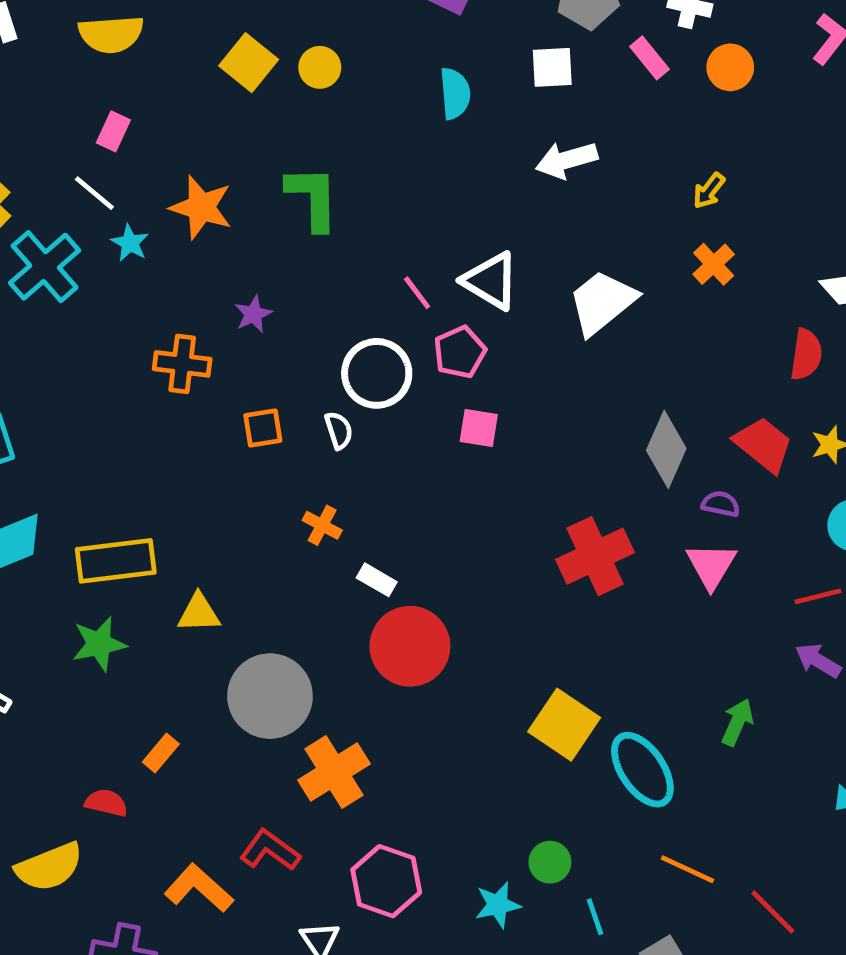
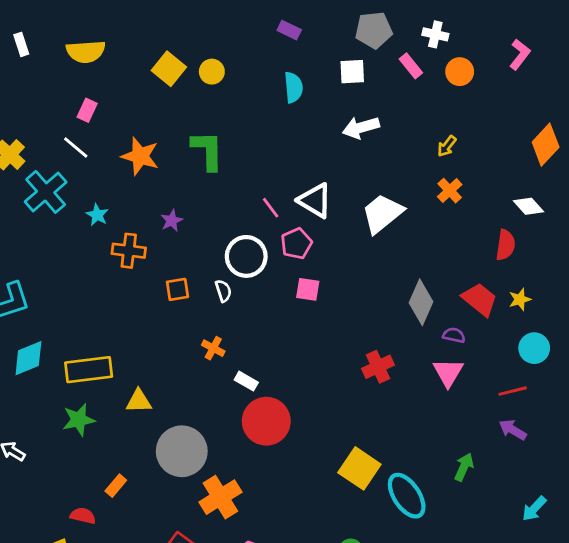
cyan star: (130, 243) -> (97, 215), moved
red cross: (595, 556) -> (378, 367), size x0.7

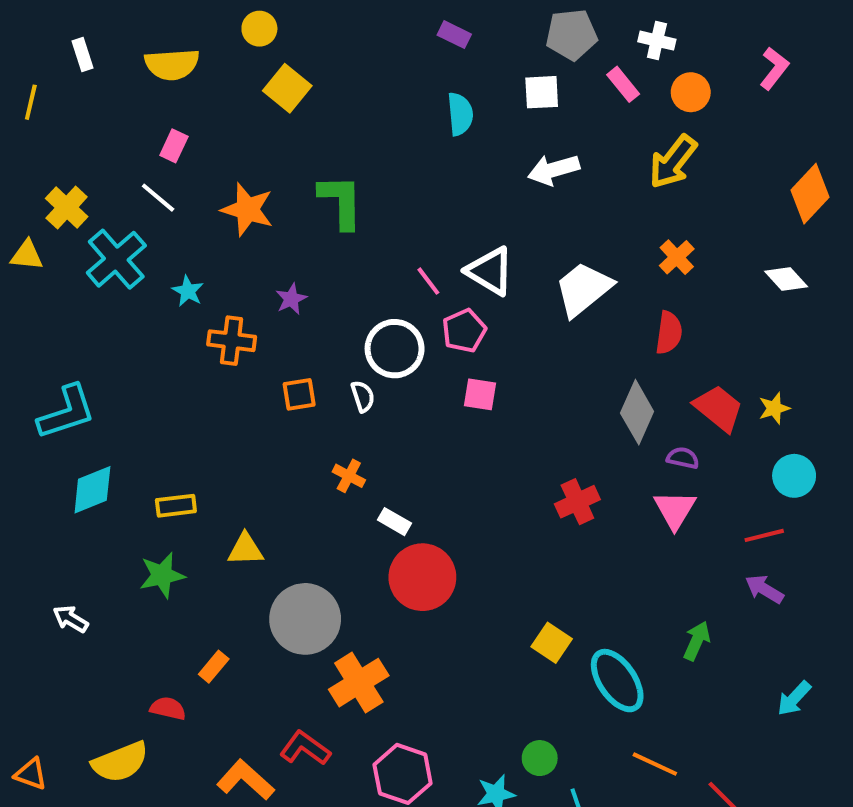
yellow circle: (212, 72) -> (259, 29), moved
yellow arrow: (447, 146) -> (673, 162), moved, size x1.8
red semicircle: (506, 245) -> (669, 333), moved
yellow rectangle: (89, 370) -> (176, 506), size x0.6
yellow square: (359, 468) -> (552, 643), size x0.7

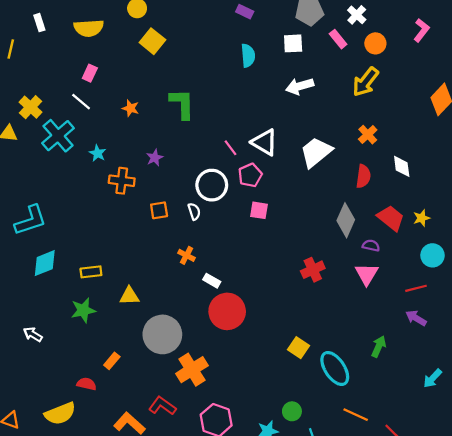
white cross: (657, 41) -> (357, 15), turned 30
orange star: (247, 209) -> (130, 108), size x0.6
white diamond: (786, 279) -> (402, 166), moved, turned 35

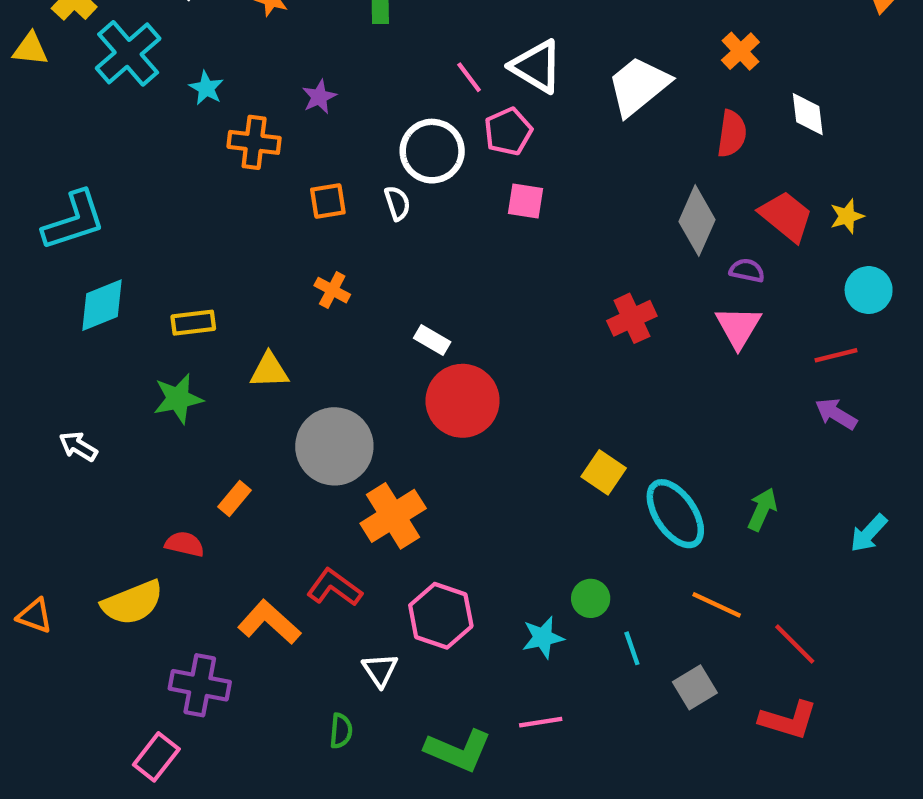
orange cross: (186, 255) -> (332, 290), moved
green arrow: (379, 347) -> (762, 509), moved

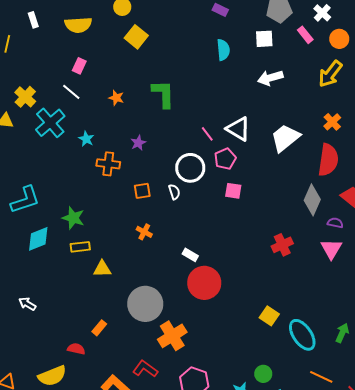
red semicircle: (732, 134) -> (328, 160), size x1.5
yellow triangle: (269, 370) -> (102, 269), moved
green star: (178, 399) -> (73, 218), moved, turned 30

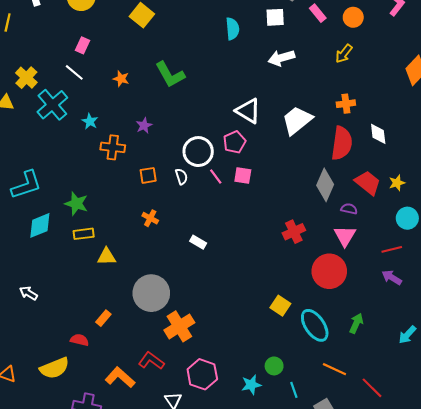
yellow arrow: (330, 74) -> (344, 54), size x0.7
green L-shape: (163, 94) -> (170, 75), turned 152
orange cross: (332, 122) -> (346, 104), turned 36
pink line: (207, 134) -> (216, 177), moved
red circle: (204, 283) -> (329, 271), moved

